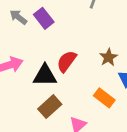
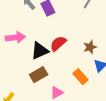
black triangle: (45, 75) -> (40, 51), turned -36

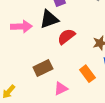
black triangle: (40, 51) -> (49, 19), moved

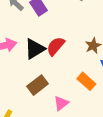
black triangle: (49, 19) -> (35, 49), moved

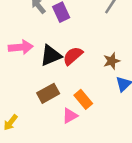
orange rectangle: (86, 81) -> (83, 99), moved

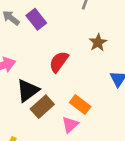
black triangle: (51, 56) -> (28, 90), moved
brown star: (112, 61) -> (98, 42), moved

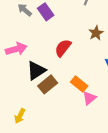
pink triangle: (70, 125) -> (89, 98), moved

